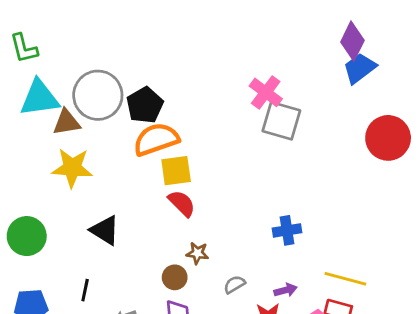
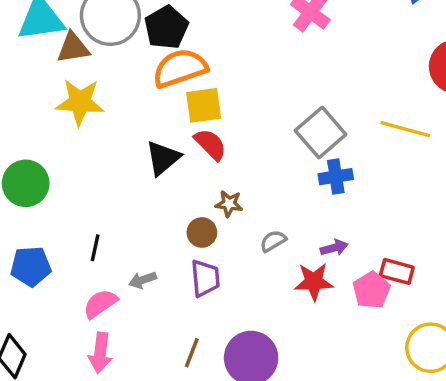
gray square: (281, 121) -> (321, 132), moved, turned 33
black triangle: (105, 230) -> (163, 158), moved, turned 48
yellow line: (345, 279) -> (405, 129), moved

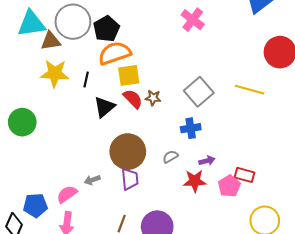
blue cross: (336, 177) -> (191, 128), moved
brown star: (229, 204) -> (153, 98), moved
brown circle: (202, 232) -> (128, 152), size x2.0
black line: (95, 248) -> (86, 80), moved
blue pentagon: (31, 266) -> (35, 205), moved

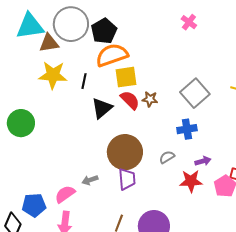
pink cross: (193, 20) -> (189, 22), size x0.7

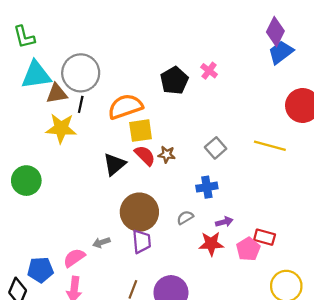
black pentagon: (104, 31) -> (174, 80), moved
black line: (84, 81) -> (81, 104), moved
gray square: (195, 93) -> (216, 148), size x0.7

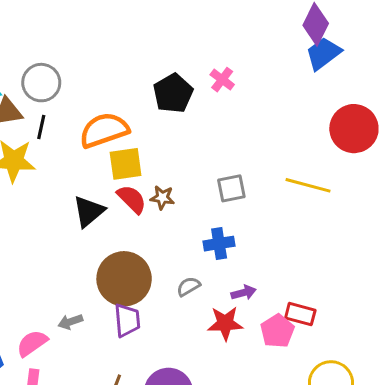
gray circle: (81, 73) -> (41, 83), size x0.7
gray square: (216, 148) -> (231, 188), turned 30

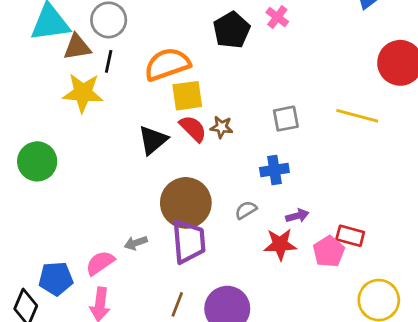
purple trapezoid: (127, 320) -> (189, 241), size x1.4

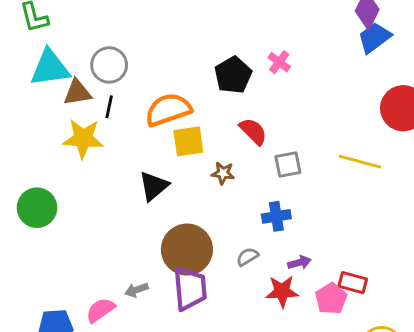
red semicircle: (193, 129) -> (253, 131), moved

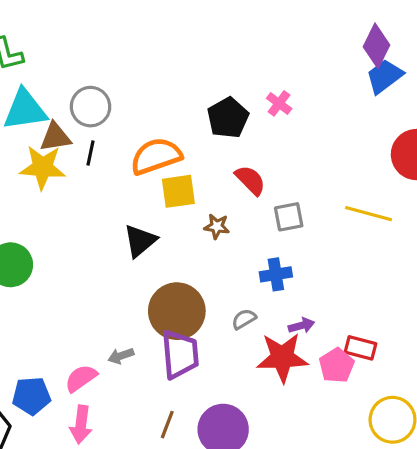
yellow star: (83, 139) -> (43, 167), moved
red star: (282, 291) -> (282, 357), size x1.4

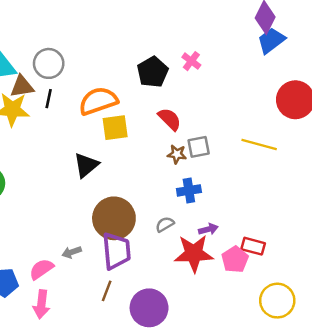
brown star: (217, 226) -> (177, 154), moved
brown line: (167, 425) -> (107, 291), moved

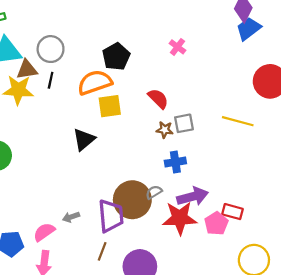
black pentagon: (153, 72) -> (116, 57), moved
brown circle: (114, 218) -> (132, 200), moved
purple arrow: (208, 229) -> (193, 196), size x1.8

